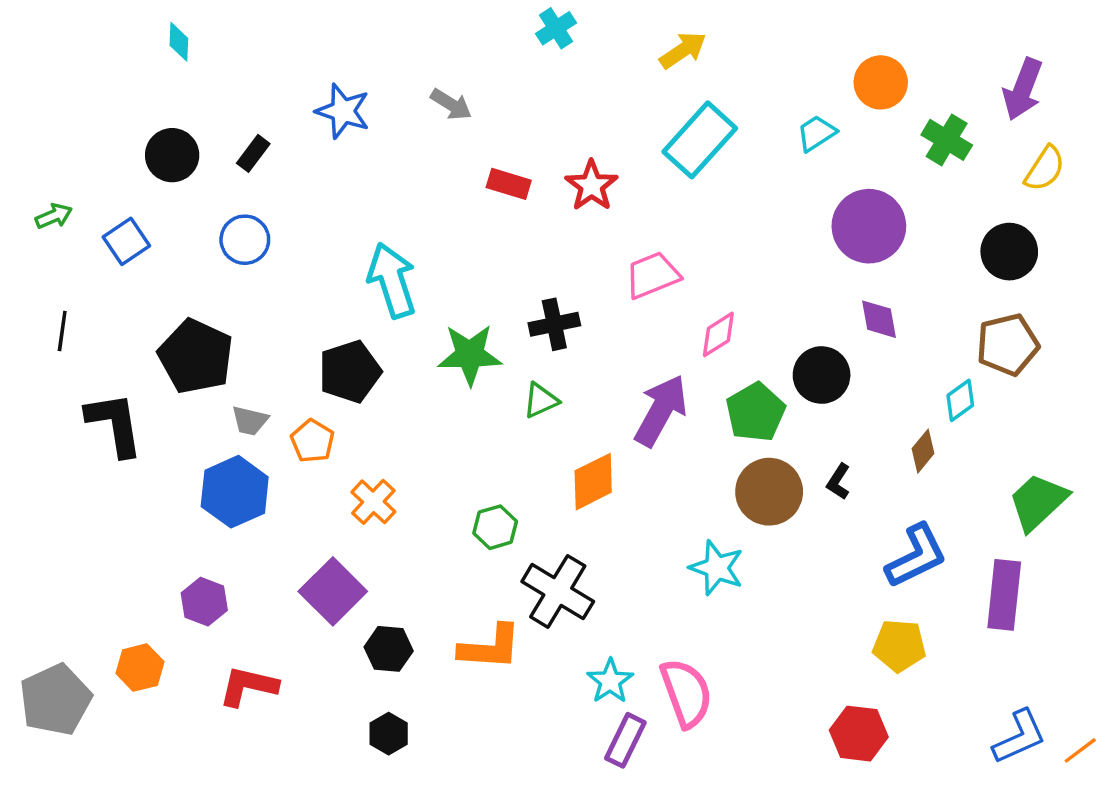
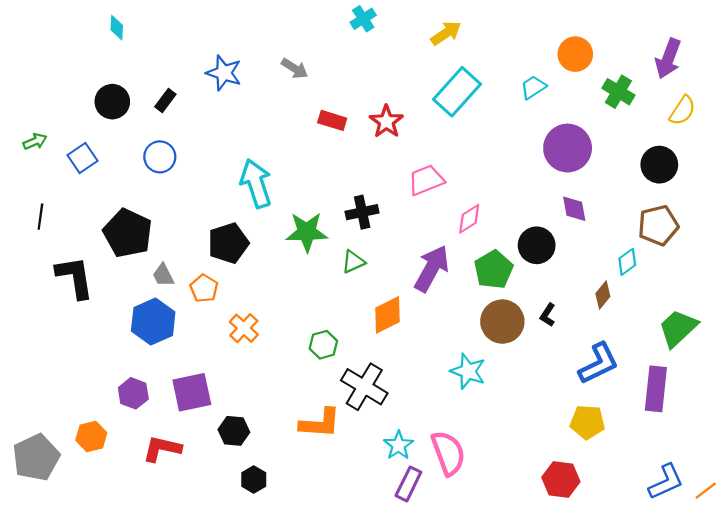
gray trapezoid: (250, 421) -> (163, 275), turned 50
purple square: (333, 591) -> (192, 392), moved, turned 33
black hexagon: (389, 649) -> (234, 431), moved

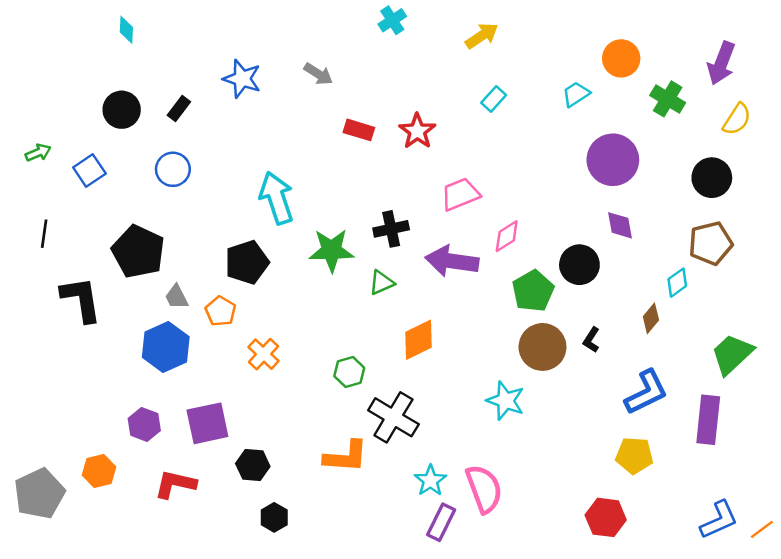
cyan rectangle: (457, 92) -> (494, 99), size x0.5
purple arrow: (432, 268) -> (452, 261), moved, turned -111

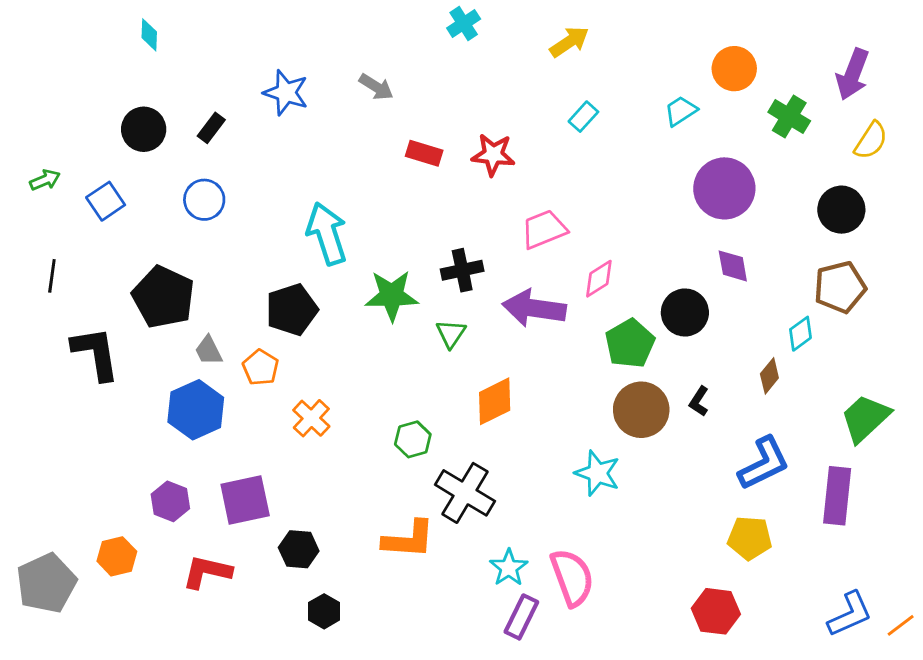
red star: (417, 131) -> (493, 155), turned -30
green triangle: (382, 283) -> (451, 334), turned -32

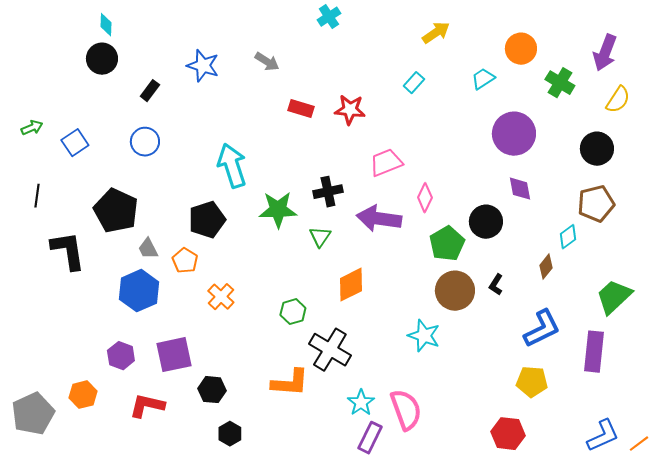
yellow arrow: (569, 42) -> (436, 33), moved
black circle: (144, 129) -> (102, 59), moved
pink diamond: (599, 279) -> (425, 198), turned -32

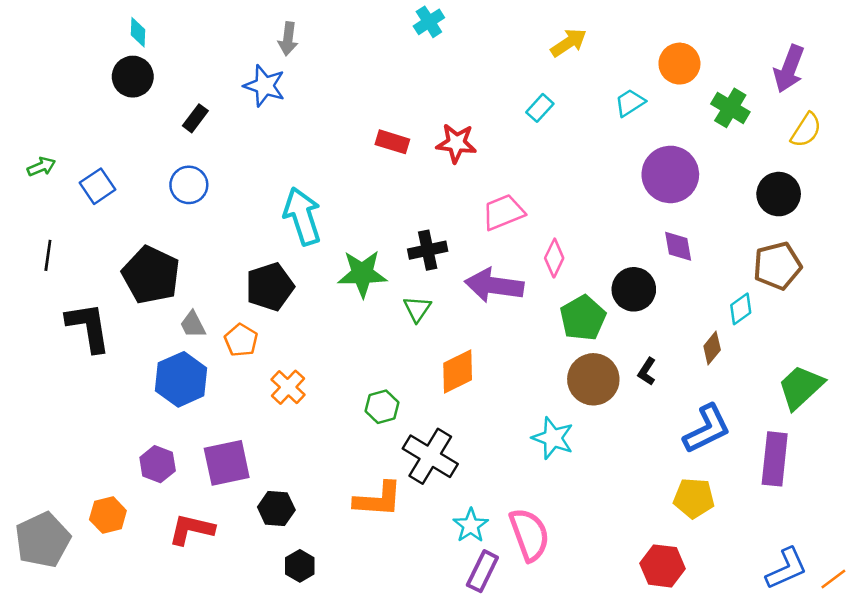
gray arrow: (267, 62) -> (288, 39), moved, turned 65

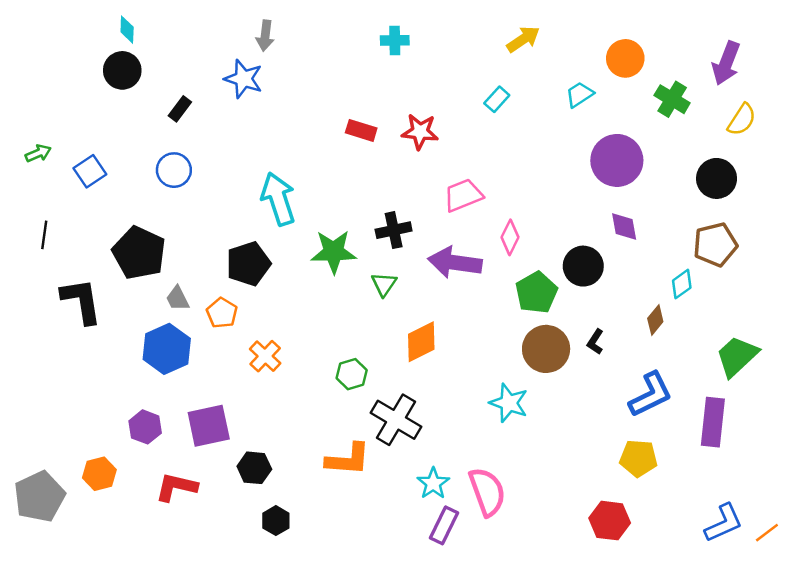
cyan cross: (429, 22) -> (395, 40), moved, turned 32

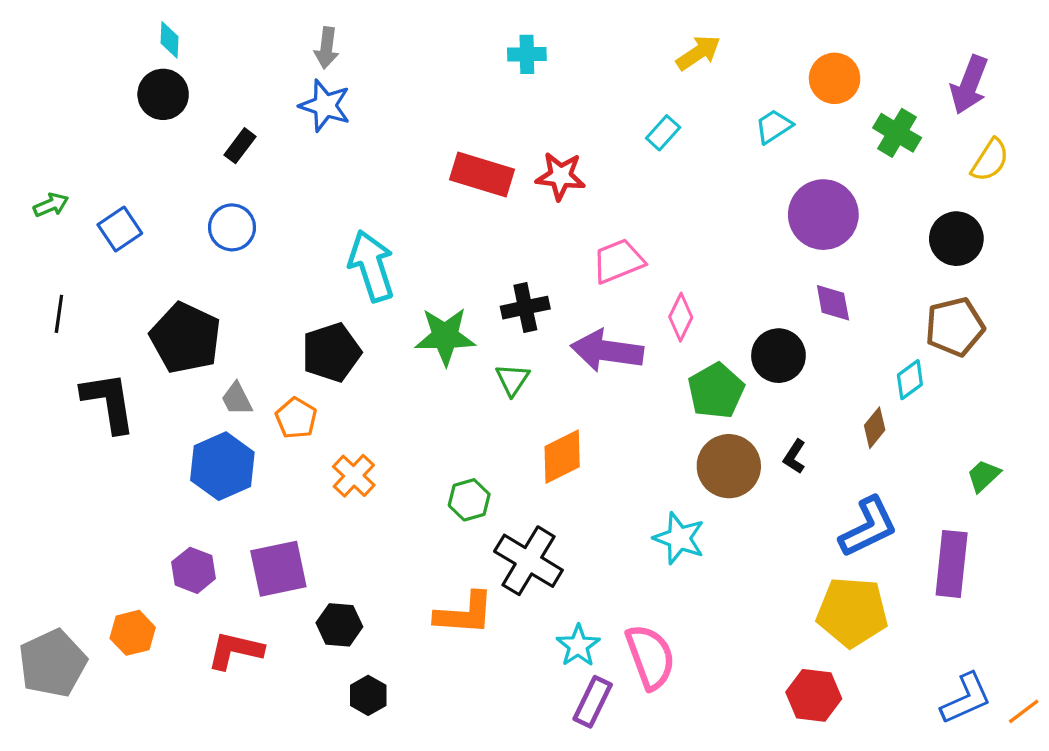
gray arrow: (265, 36) -> (327, 48), moved
red rectangle: (361, 130) -> (482, 175), size x1.5
green trapezoid: (737, 356) -> (984, 476), size x0.6
yellow pentagon: (638, 458) -> (852, 612), size x1.4

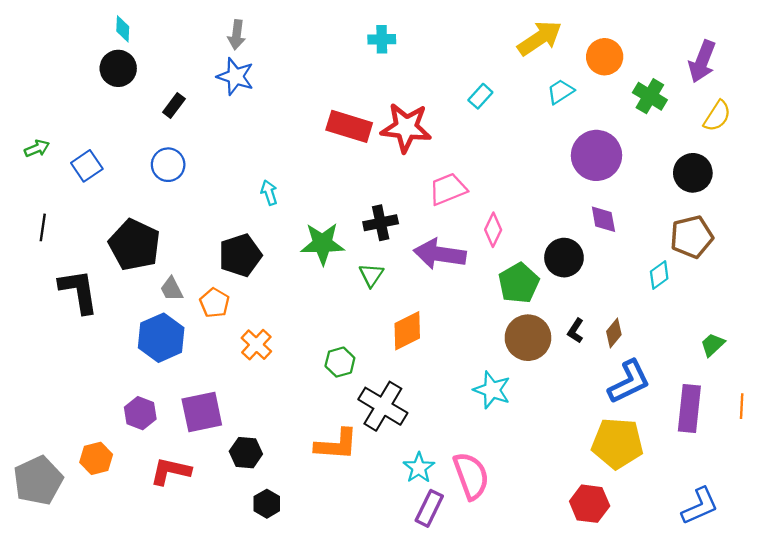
yellow arrow: (698, 53) -> (540, 38), moved, size x1.4
red star: (561, 176) -> (406, 128), size x1.4
cyan arrow: (371, 266) -> (269, 193), size x0.5
brown diamond: (875, 428) -> (614, 333), moved
orange line: (1024, 711) -> (742, 406), moved, turned -50

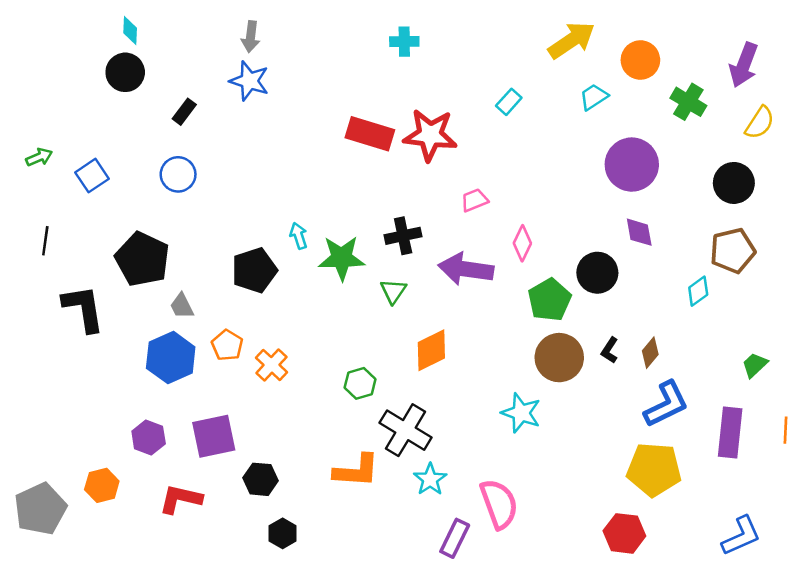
pink trapezoid: (448, 189) -> (474, 200), size x0.7
cyan arrow: (269, 193) -> (299, 236), moved
orange pentagon: (215, 303) -> (227, 345), moved
cyan star: (419, 468) -> (430, 479), moved

